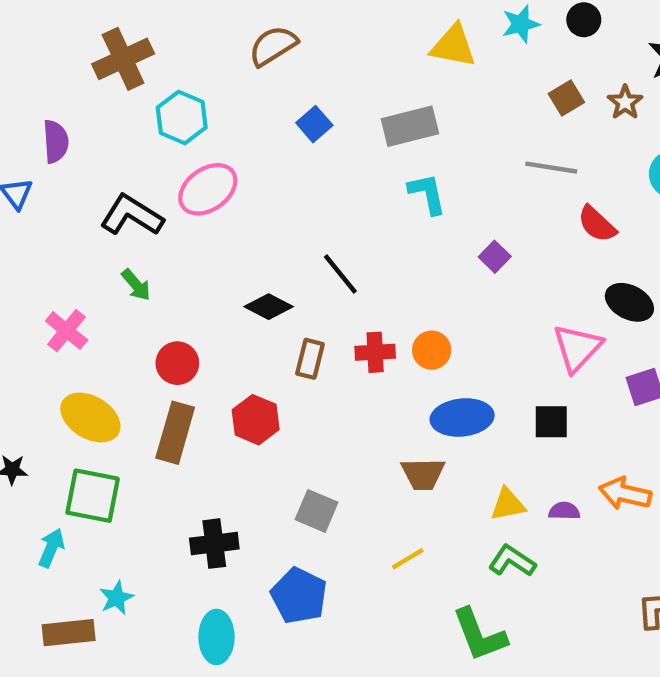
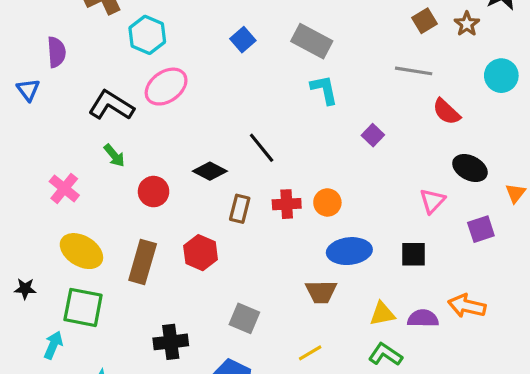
gray rectangle: (410, 126) -> (312, 41), turned 42
pink triangle: (577, 348) -> (432, 201), size x0.7
red circle: (177, 363) -> (154, 192), moved
purple semicircle: (564, 511) -> (423, 318), size x1.4

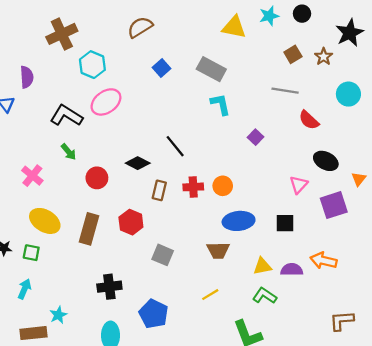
purple square: (481, 229) -> (334, 205), size x1.4
green square: (83, 307) -> (31, 253), moved, size x0.6
gray square: (244, 318) -> (163, 255), moved

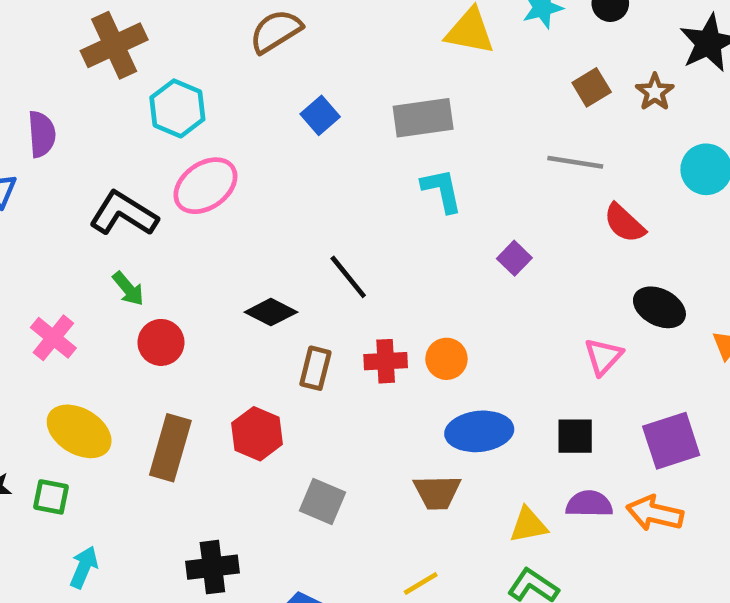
gray rectangle: (211, 69) -> (423, 118), turned -36
red circle: (97, 178) -> (161, 342), moved
purple square: (334, 205) -> (671, 441), moved
purple semicircle: (292, 270) -> (589, 504), moved
cyan arrow: (24, 289) -> (84, 567), moved

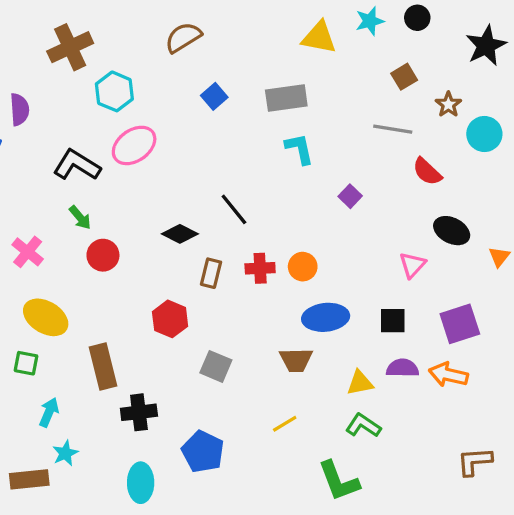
brown star: (655, 92) -> (448, 105), moved
brown rectangle: (170, 448) -> (103, 366), moved, turned -30

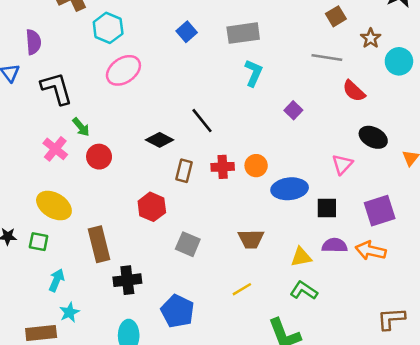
cyan L-shape: (299, 149) -> (253, 73), turned 36
black L-shape: (77, 165) -> (57, 88), moved, turned 42
pink cross: (28, 252) -> (55, 149), moved
blue ellipse: (326, 317) -> (290, 189), moved

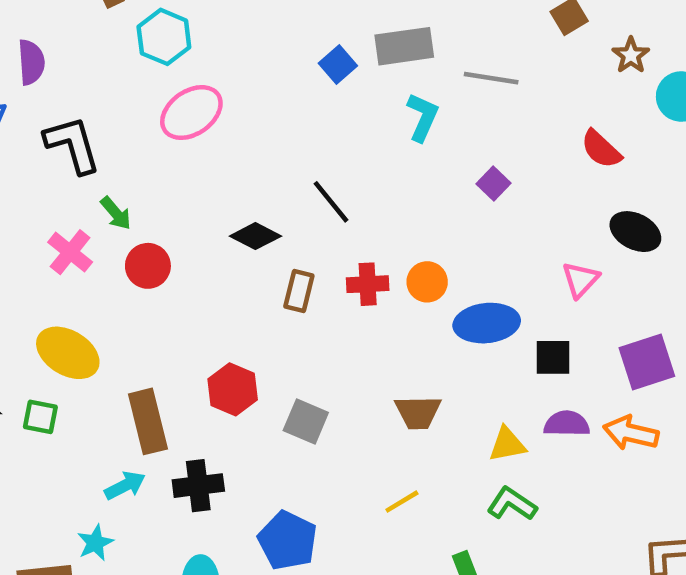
blue square: (187, 32) -> (338, 64), moved
gray line: (327, 57) -> (491, 78), moved
red hexagon: (152, 207) -> (233, 389), moved
cyan arrow: (57, 280) -> (125, 486), moved, turned 40

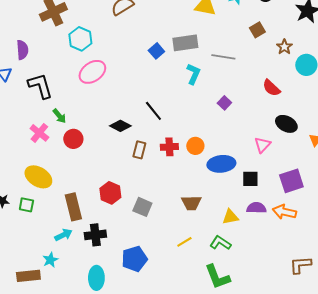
green L-shape: (512, 504) -> (220, 243), moved
blue pentagon: (288, 540) -> (134, 259), turned 30

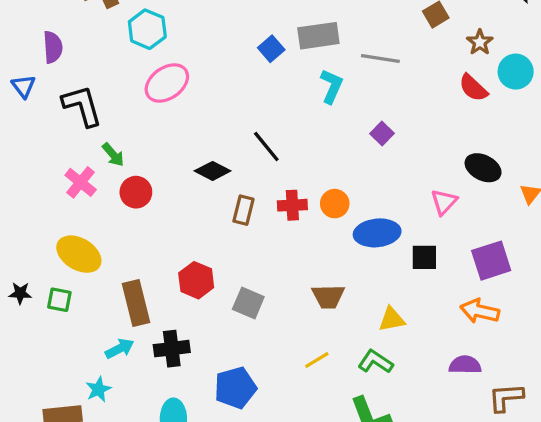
red semicircle: (271, 88) -> (473, 88), moved
purple semicircle: (256, 208) -> (465, 365), moved

